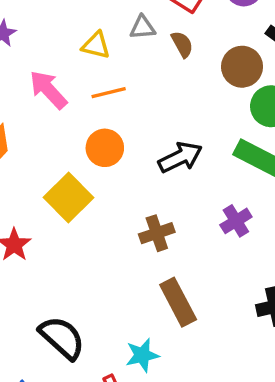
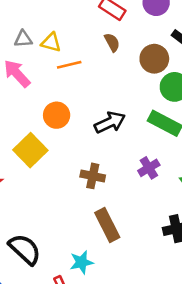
gray triangle: (143, 27) -> (23, 39), moved
orange line: (109, 93) -> (69, 65), moved
brown cross: (157, 233) -> (93, 176), turned 30

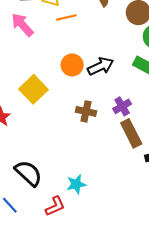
orange circle: (57, 115) -> (72, 65), moved
purple cross: (149, 168) -> (122, 106), moved
brown rectangle: (107, 225) -> (131, 133), moved

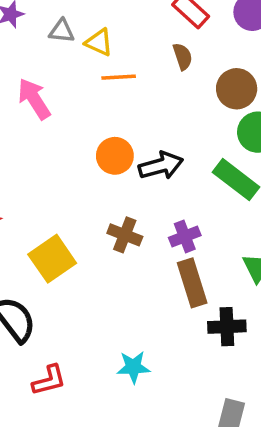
pink arrow: (22, 25) -> (34, 99), moved
yellow square: (33, 89) -> (52, 259), moved
cyan star: (76, 184) -> (133, 367), moved

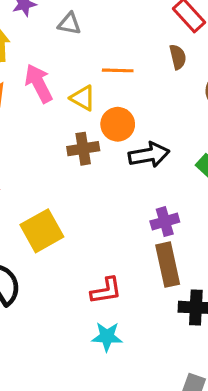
yellow triangle: (99, 42) -> (83, 98), moved
orange circle: (115, 156) -> (118, 124), moved
brown cross: (125, 235) -> (83, 149), moved, turned -36
red L-shape: (49, 380) -> (106, 291), moved

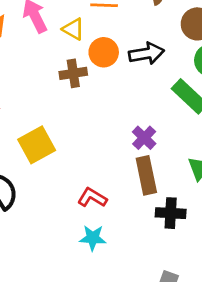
black arrow: (149, 155) -> (146, 54), moved
purple cross: (165, 222) -> (144, 138), turned -30
red L-shape: (106, 291) -> (92, 198), turned -140

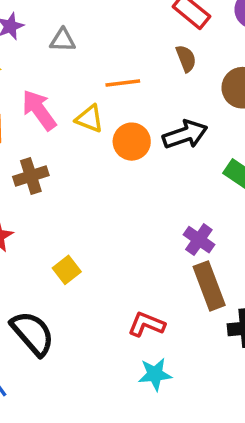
brown cross: (73, 73) -> (31, 176), moved
yellow square: (37, 145) -> (67, 270), size x0.6

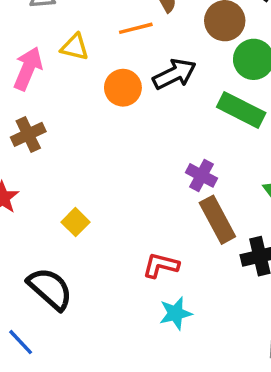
orange line: (123, 83) -> (136, 28), moved
pink arrow: (39, 110) -> (28, 69), turned 66
yellow triangle: (89, 119) -> (75, 47), moved

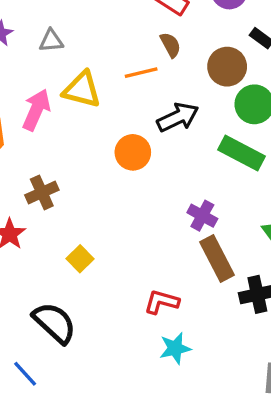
yellow triangle: (75, 47) -> (82, 90), size x1.4
orange circle: (123, 88) -> (133, 152), moved
brown cross: (28, 134) -> (42, 193), moved

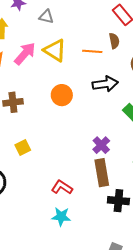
orange circle: (133, 152) -> (62, 95), moved

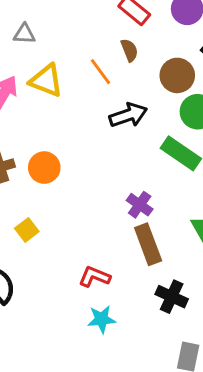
orange line: (92, 51) -> (101, 72), turned 60
orange circle: (62, 95) -> (44, 168), moved
black cross: (118, 201) -> (172, 297), moved, turned 30

